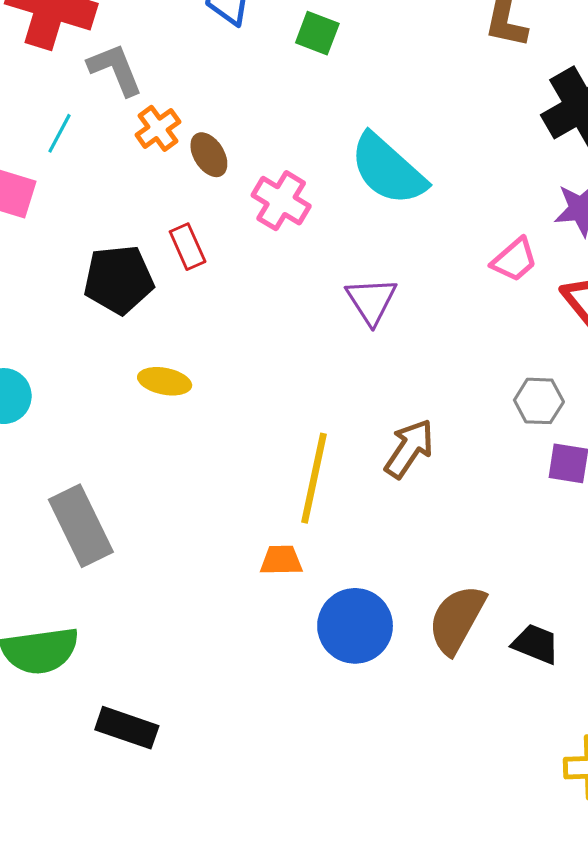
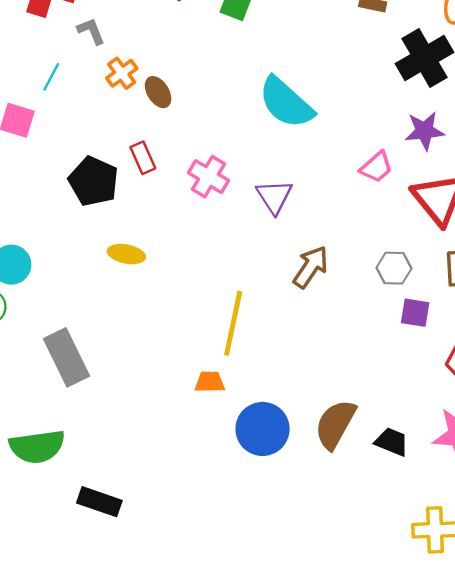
gray L-shape: (115, 69) -> (91, 31), size x0.7
pink cross: (281, 201) -> (209, 177), moved
black pentagon: (119, 279) -> (93, 181), turned 30
brown arrow: (409, 449) -> (311, 267), moved

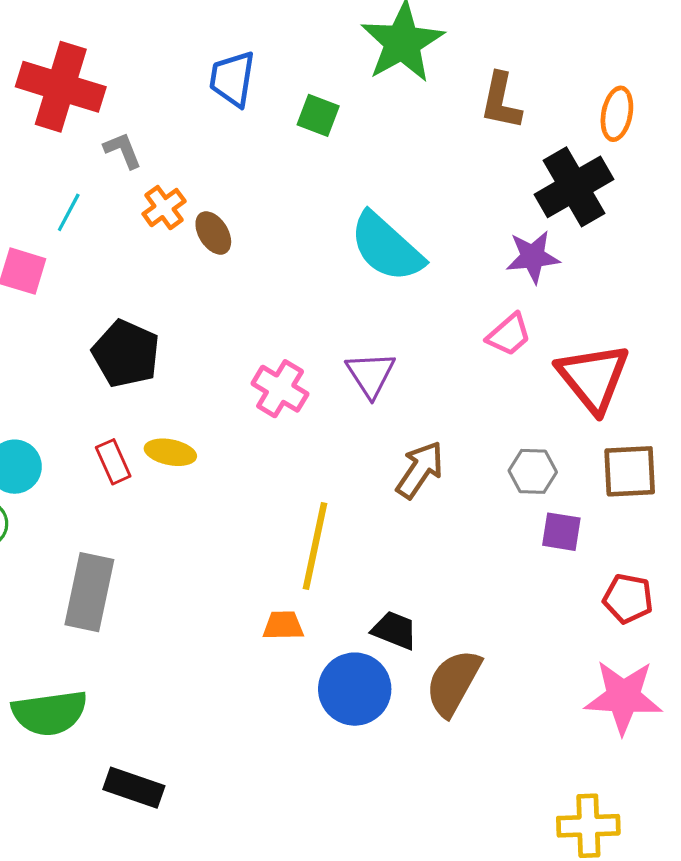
purple star: (424, 131) -> (533, 257), moved
red rectangle: (143, 158) -> (113, 462), moved
pink cross: (209, 177) -> (280, 389), moved
gray rectangle: (66, 357) -> (89, 592), turned 38
black trapezoid: (392, 442) -> (394, 630), moved

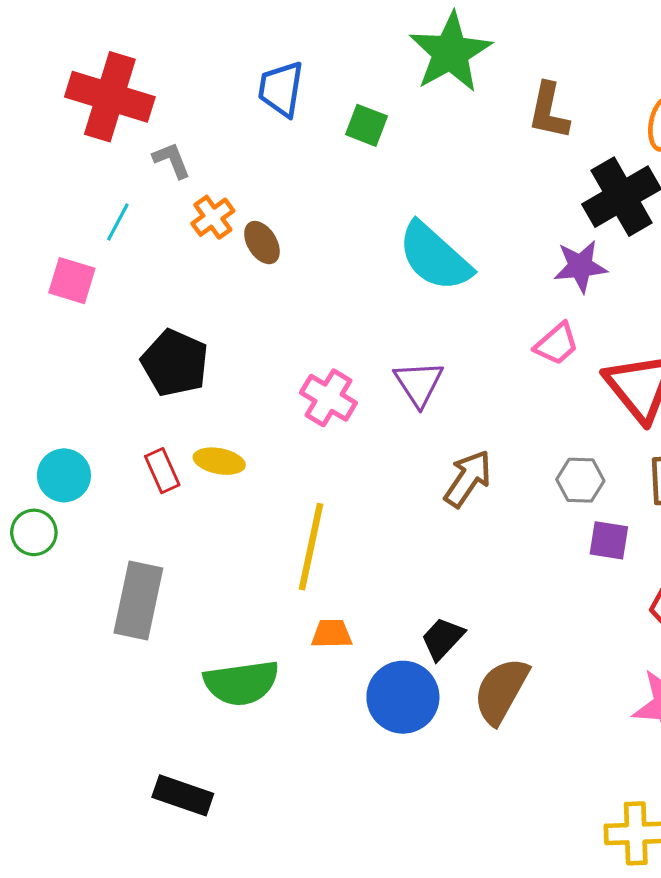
yellow line: (315, 546) -> (311, 547), moved
black trapezoid: (394, 630) -> (443, 639), turned -69
green semicircle: (50, 713) -> (241, 683), moved

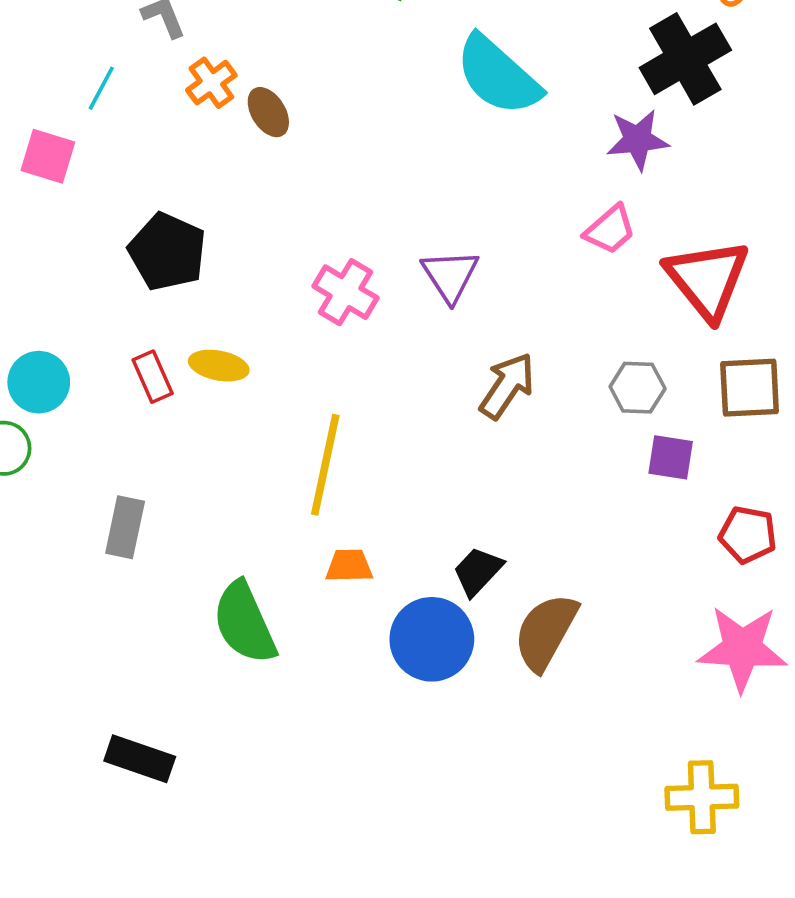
cyan semicircle: (435, 257) -> (498, 75), moved
gray rectangle: (138, 601) -> (125, 527), size x0.7
green semicircle: (241, 683) -> (244, 623), turned 74
black rectangle: (183, 795) -> (140, 759), moved

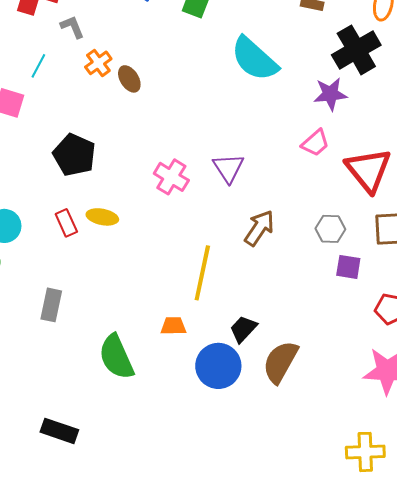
yellow line: (325, 465) -> (202, 273), moved

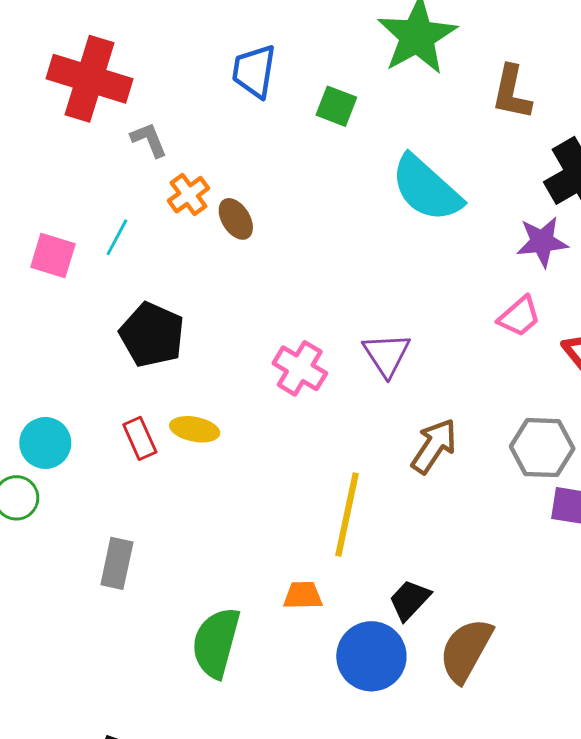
cyan line: (38, 66) -> (117, 237), moved
gray hexagon: (330, 229) -> (542, 448), size x1.4
green semicircle: (116, 357) -> (216, 643), turned 39

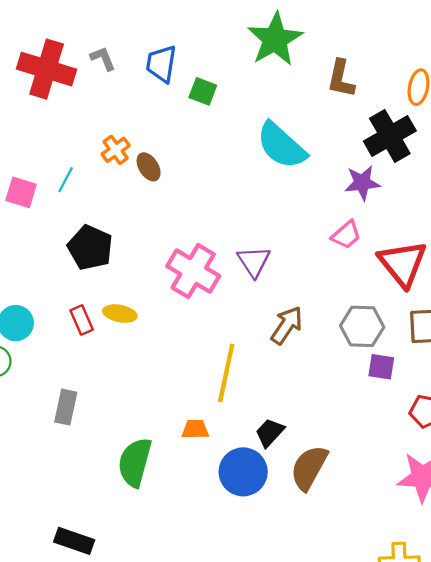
green square: (336, 106) -> (203, 91), moved
gray L-shape: (149, 140) -> (103, 58), moved
pink cross: (300, 368) -> (193, 271), size x1.4

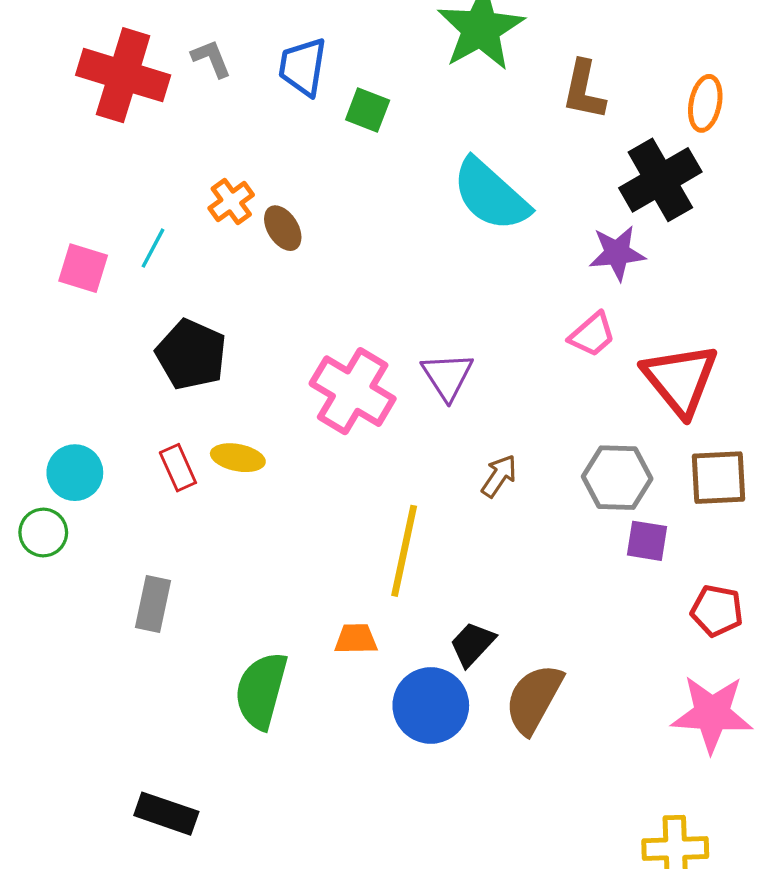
brown arrow: (287, 325) -> (499, 476), size x0.7

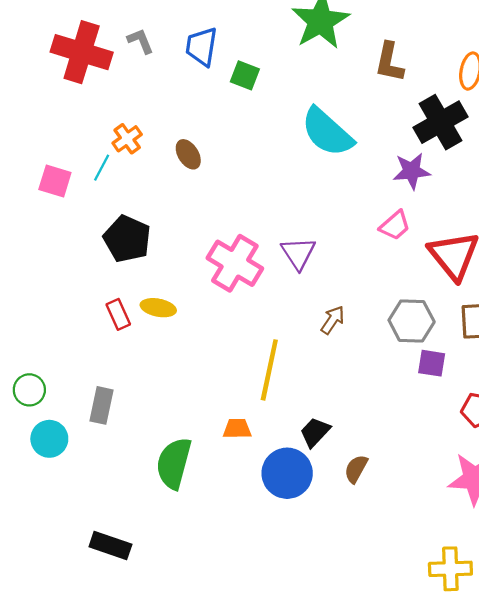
orange cross: (231, 202) -> (127, 139), moved
cyan circle: (75, 473) -> (49, 439), moved
green circle: (43, 533) -> (29, 390), moved
brown semicircle: (534, 699) -> (356, 469), size x0.6

